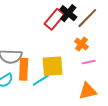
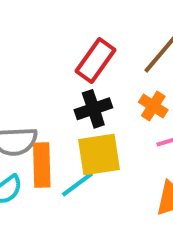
black cross: (68, 13) -> (93, 109), moved, turned 36

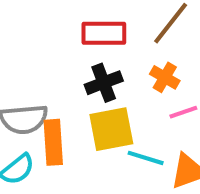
red rectangle: (95, 60) -> (104, 33), turned 57
cyan line: (77, 184) -> (146, 158), moved, turned 56

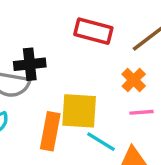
black cross: (104, 83) -> (30, 64), moved
orange rectangle: (53, 142) -> (50, 131), moved

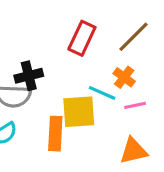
red rectangle: (93, 31) -> (82, 38), turned -72
cyan line: (101, 142) -> (102, 93), moved

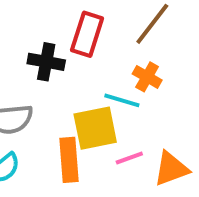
black cross: (29, 76) -> (46, 62), moved, turned 32
pink line: (135, 105) -> (129, 158), moved

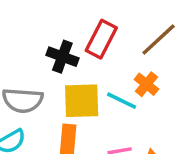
yellow square: (95, 128) -> (82, 101), moved

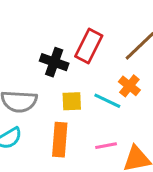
yellow square: (82, 101) -> (72, 101), size x0.6

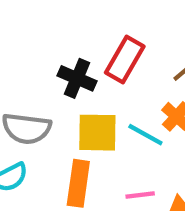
yellow square: (72, 101) -> (97, 133), size x1.5

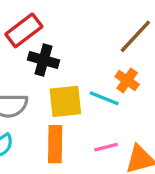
red rectangle: (125, 60) -> (24, 30), moved, turned 30

